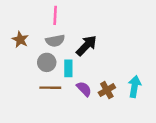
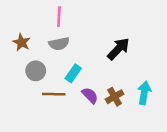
black arrow: (86, 46) -> (118, 49), moved
gray circle: (47, 62) -> (36, 71), moved
cyan rectangle: (68, 68) -> (73, 73), turned 35

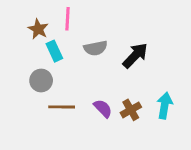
brown star: (21, 42) -> (38, 29), moved
gray semicircle: (59, 44) -> (96, 48), moved
cyan rectangle: (73, 73) -> (54, 51), moved, turned -60

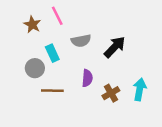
pink line: (68, 19) -> (57, 16), turned -30
cyan rectangle: (54, 51) -> (52, 53), moved
purple semicircle: (103, 108) -> (87, 78), moved, turned 49

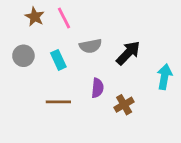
brown star: (32, 25) -> (35, 17), moved
gray circle: (35, 68) -> (23, 56), moved
cyan arrow: (140, 89) -> (165, 77), moved

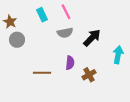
brown star: (35, 17) -> (10, 22), moved
pink line: (64, 18) -> (66, 12), moved
cyan rectangle: (58, 60) -> (42, 15), moved

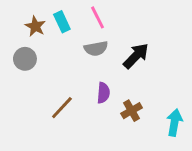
brown star: (10, 22) -> (35, 26), moved
cyan arrow: (118, 55) -> (174, 122), moved
brown line: (42, 73) -> (62, 108), turned -48

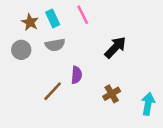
gray semicircle: (96, 48) -> (55, 45), moved
purple semicircle: (103, 93) -> (76, 75), moved

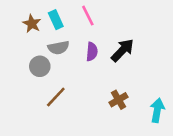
gray circle: (21, 50) -> (40, 66), moved
purple semicircle: (76, 75) -> (92, 52), moved

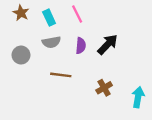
brown star: (32, 24) -> (21, 13), moved
gray circle: (40, 66) -> (21, 55), moved
brown line: (56, 97) -> (61, 75), moved, turned 54

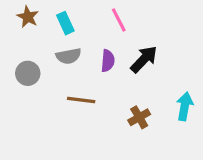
pink line: (77, 14) -> (119, 20), moved
cyan arrow: (138, 97) -> (185, 106), moved

